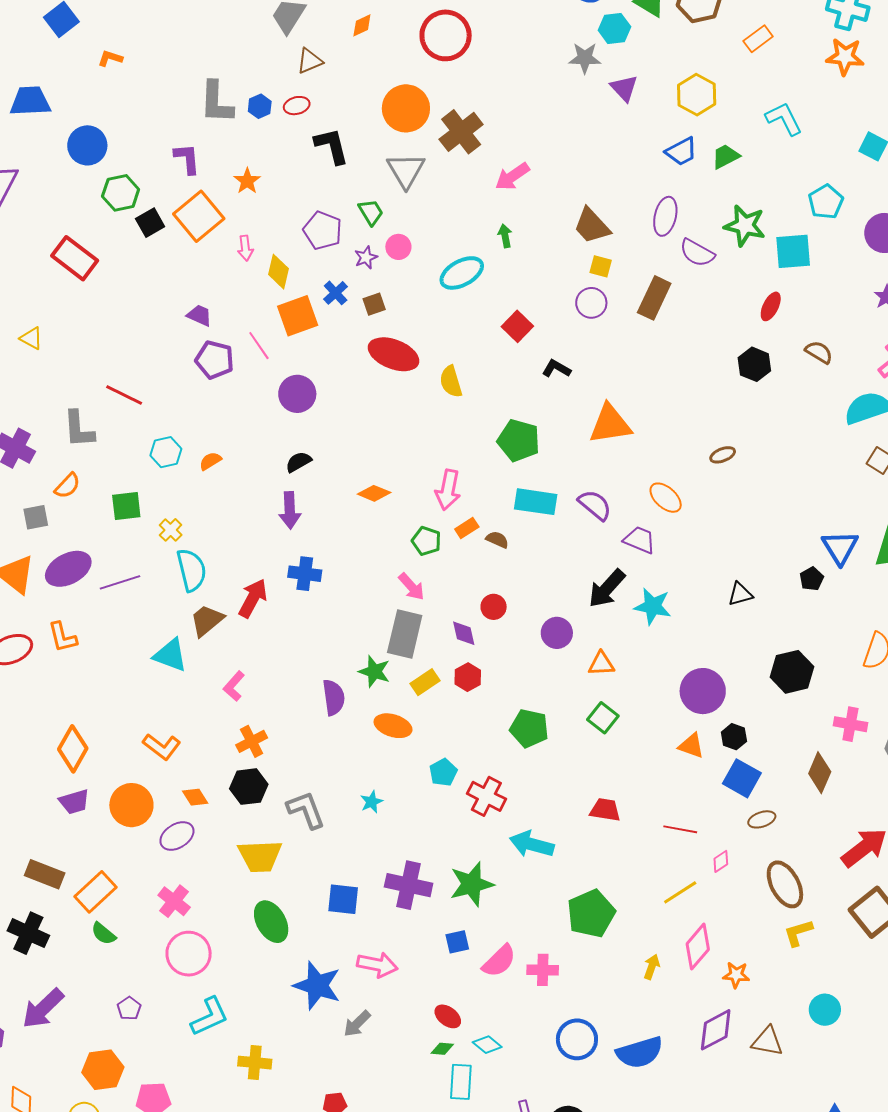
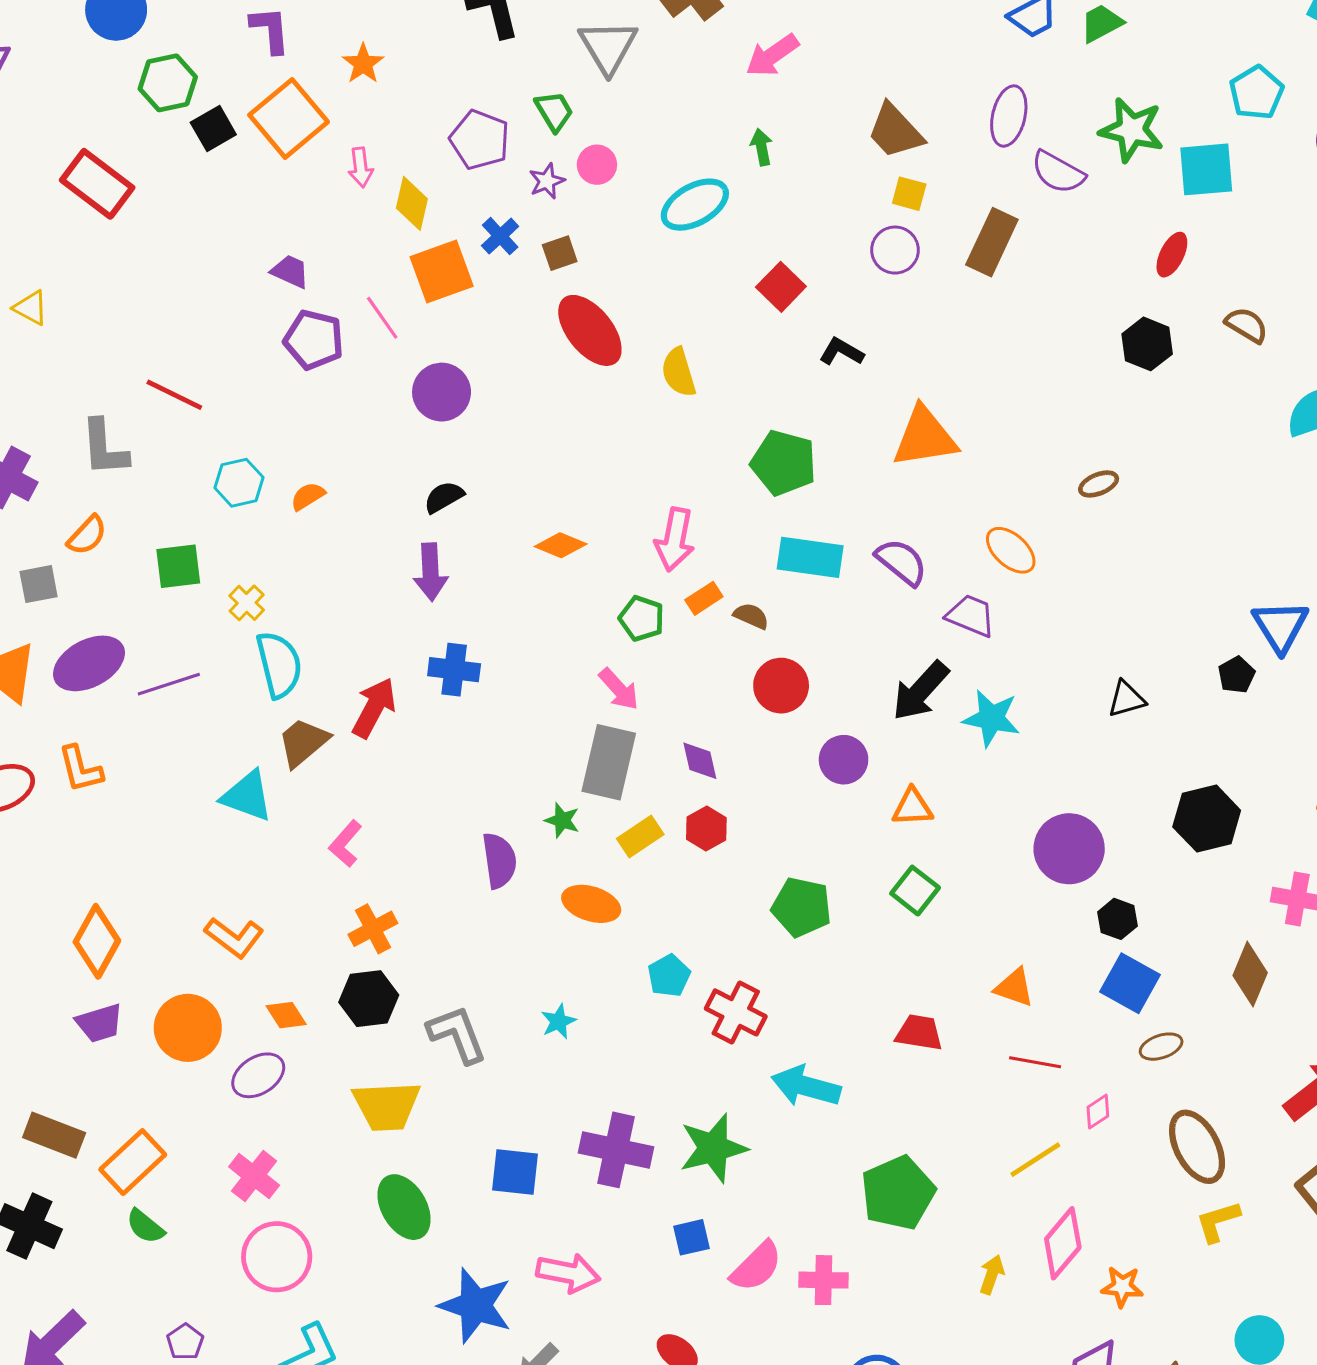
red ellipse: (394, 354) -> (590, 330), turned 30
red circle: (494, 607) -> (781, 686), moved, size x1.4
green star: (374, 672) -> (562, 820), size x0.7
orange triangle: (691, 746) -> (1014, 988), moved

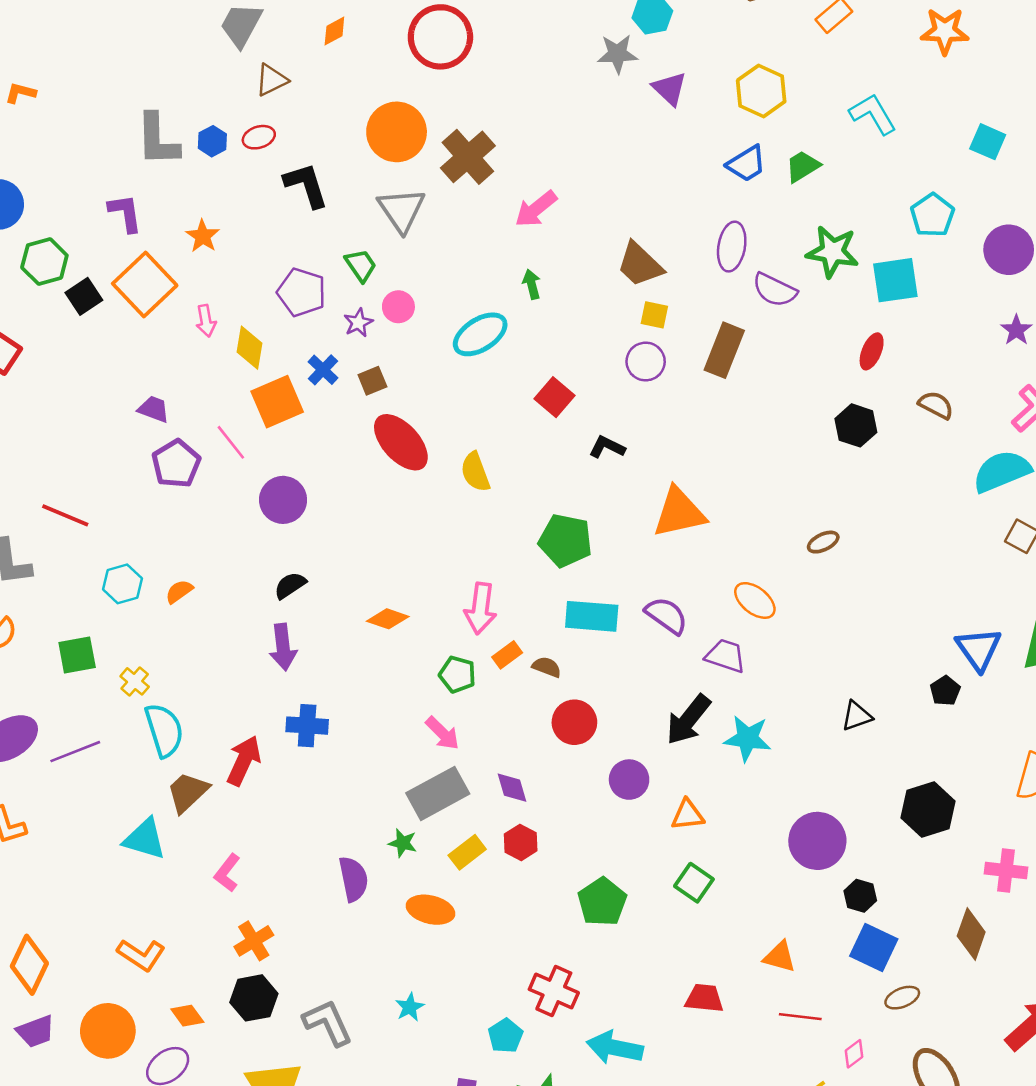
purple pentagon: (314, 340) -> (176, 464), turned 30
gray rectangle: (609, 762) -> (438, 793), turned 52
green pentagon: (802, 907) -> (602, 902), turned 30
cyan pentagon: (669, 976) -> (506, 1036), moved

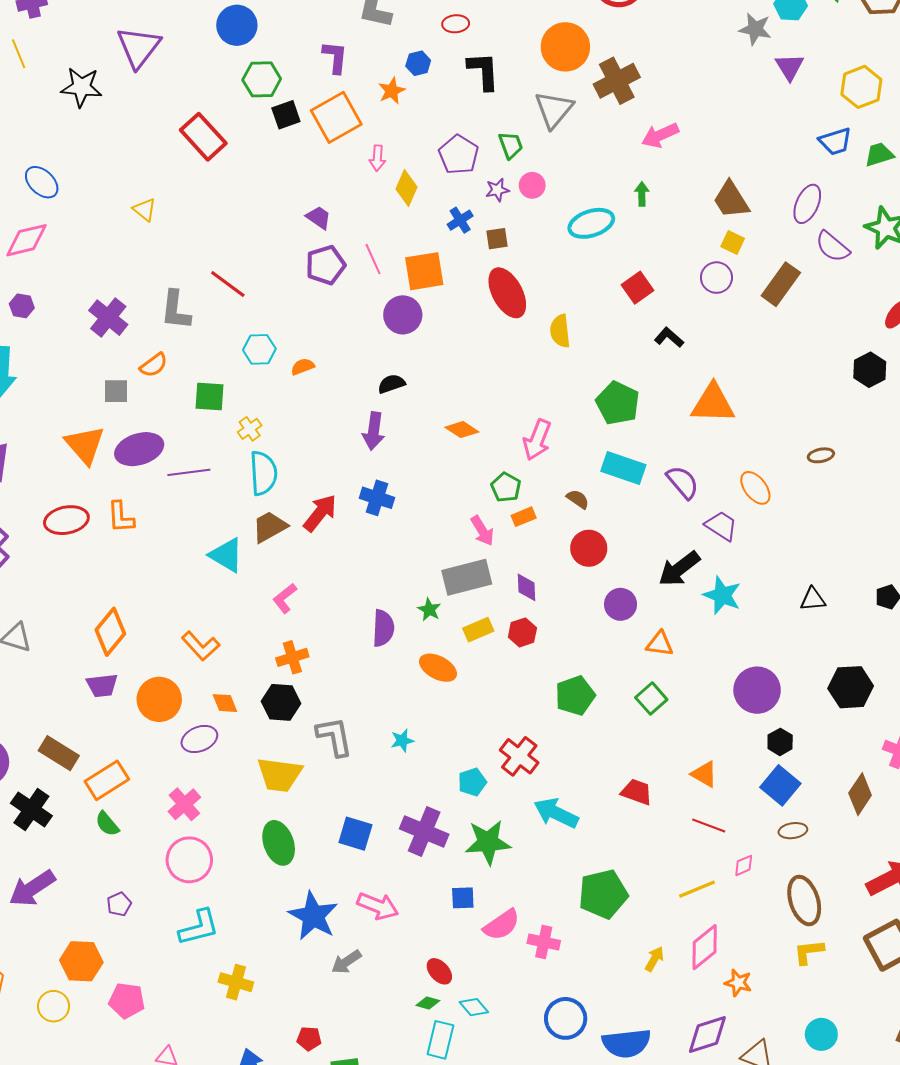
blue hexagon: (212, 141) -> (418, 63), moved
orange square: (277, 402) -> (424, 271), moved
orange rectangle: (507, 655) -> (524, 517), moved

